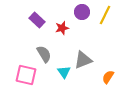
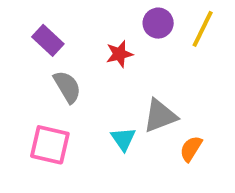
purple rectangle: (37, 20) -> (48, 40), moved
gray semicircle: (44, 54) -> (67, 87), moved
orange semicircle: (108, 77) -> (191, 149), moved

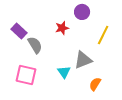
yellow line: (203, 29) -> (103, 35), moved
purple rectangle: (48, 40) -> (19, 31), moved
orange semicircle: (191, 149) -> (95, 84), moved

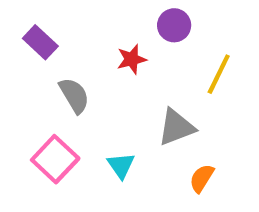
purple rectangle: (19, 31) -> (40, 42), moved
cyan triangle: (64, 72) -> (121, 165), moved
pink square: (26, 75) -> (55, 159), turned 30

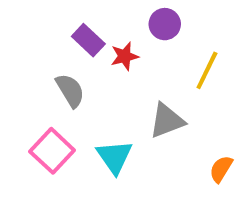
purple rectangle: (40, 42) -> (88, 40), moved
cyan triangle: (121, 165) -> (114, 157), size x1.4
orange semicircle: (202, 178) -> (221, 169), moved

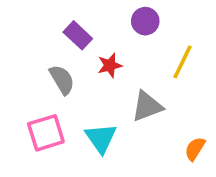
red star: (125, 56) -> (110, 65), moved
pink square: (52, 151) -> (46, 133), turned 30

